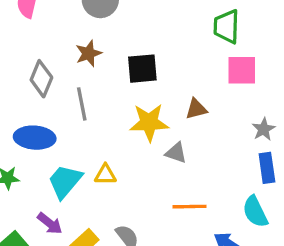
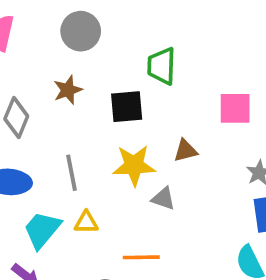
green trapezoid: (227, 27) -> (162, 66), moved
gray line: (82, 104) -> (71, 173), moved
orange line: (190, 207) -> (141, 257), moved

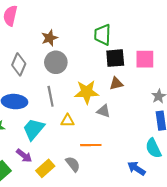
gray circle: (81, 31) -> (56, 62), moved
brown star: (68, 90) -> (49, 38), moved
black square: (127, 107) -> (115, 58), moved
yellow triangle: (86, 222) -> (68, 121), moved

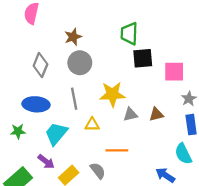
pink square: (145, 59) -> (174, 72), moved
brown triangle: (116, 84) -> (156, 114), moved
gray triangle: (104, 111) -> (130, 114), turned -32

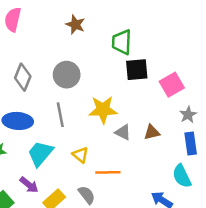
brown star: (73, 37) -> (75, 25), moved, turned -30
pink square: (174, 72) -> (172, 85), turned -30
gray triangle: (130, 114) -> (123, 132), turned 40
yellow triangle: (92, 125) -> (80, 155), moved, turned 40

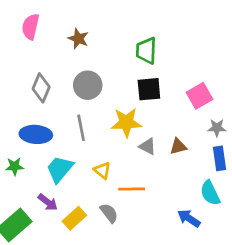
brown star: (75, 25) -> (78, 39), moved
black square: (137, 70) -> (149, 89), moved
gray star: (188, 115) -> (217, 128), turned 30

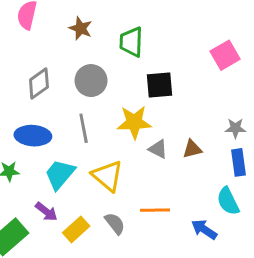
green trapezoid: (146, 51) -> (131, 42), moved
gray diamond: (41, 88) -> (39, 84), turned 32
pink square: (200, 96) -> (225, 55), moved
yellow triangle: (102, 170) -> (107, 176), size x1.6
orange line: (132, 189) -> (155, 210), moved

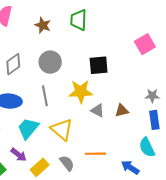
green trapezoid: (131, 42) -> (79, 20), moved

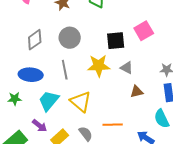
pink square: (145, 44) -> (144, 31), moved
gray triangle: (98, 110) -> (127, 68), moved
brown triangle: (122, 110) -> (137, 92), moved

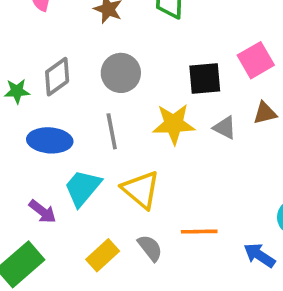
brown triangle: (137, 92) -> (265, 113), moved
green star: (15, 99) -> (17, 91), moved
purple arrow: (40, 126) -> (42, 211), moved

